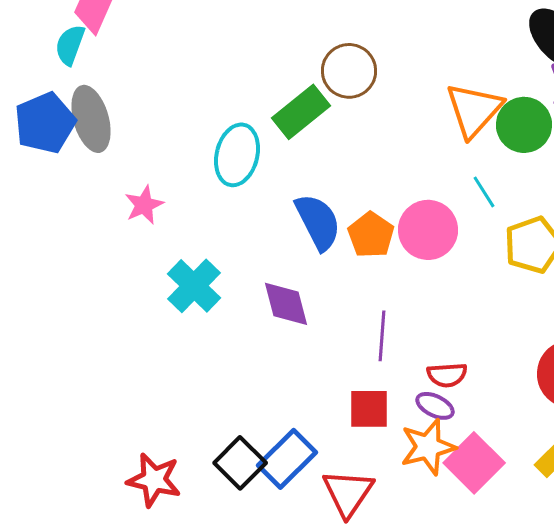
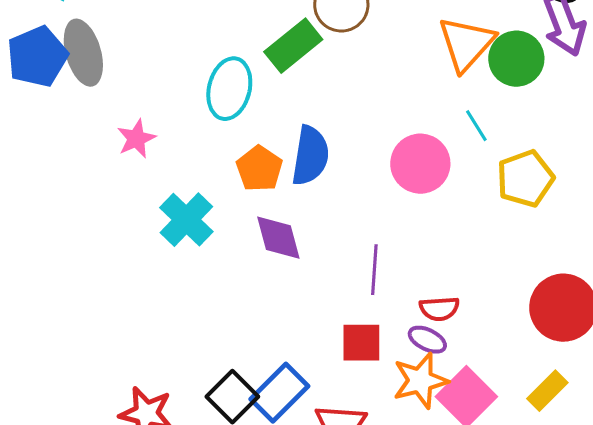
blue semicircle: (318, 222) -> (310, 156), turned 36
orange pentagon: (371, 235) -> (259, 169), moved

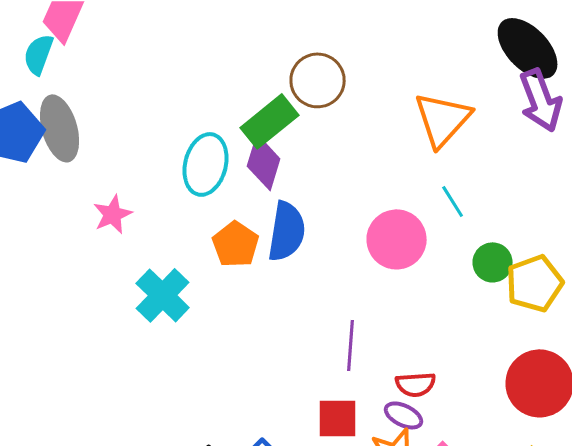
green circle: (516, 59) -> (493, 262), moved, size x0.7
yellow pentagon: (525, 179) -> (535, 283), moved
purple diamond: (278, 238) -> (264, 162), moved, turned 32

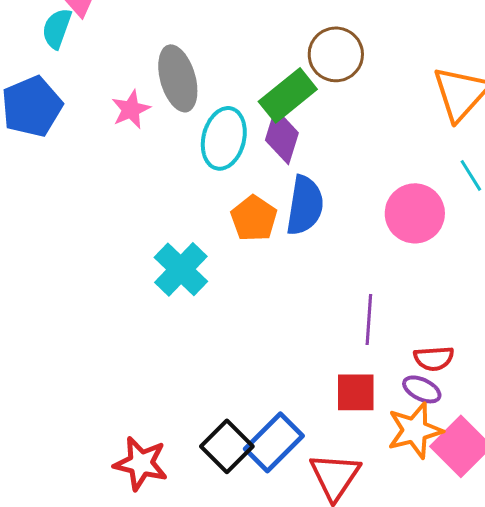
gray ellipse: (60, 128) -> (178, 78), moved
pink star: (113, 214) -> (131, 109), moved

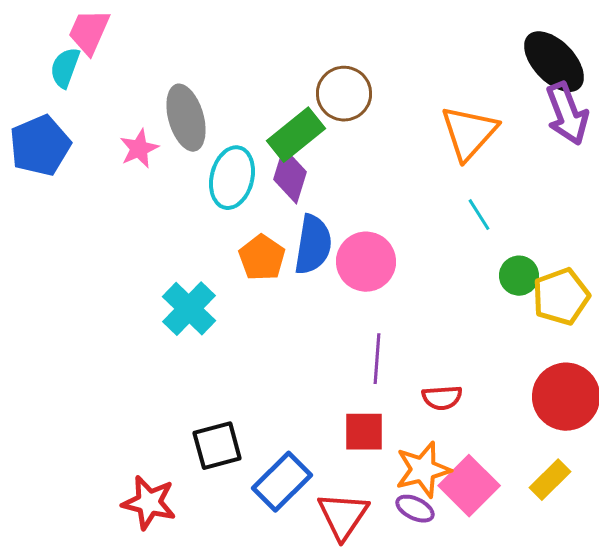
pink circle: (415, 213) -> (366, 262), moved
purple ellipse: (422, 389) -> (415, 509), moved
black square: (227, 446) -> (217, 446), moved, turned 30

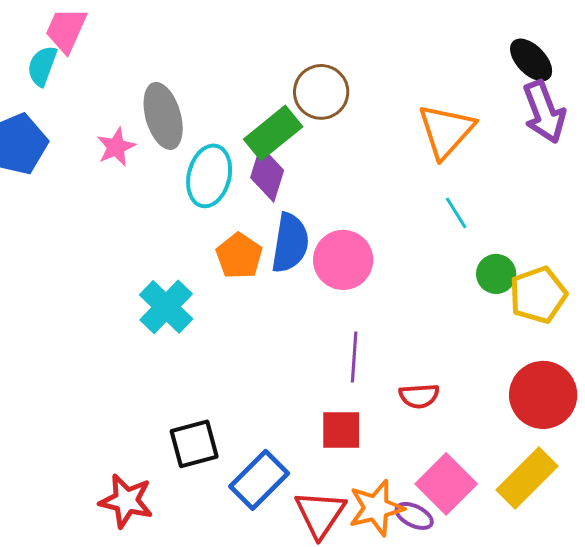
black ellipse: (554, 62) -> (531, 60), size x0.7
orange star: (423, 470) -> (376, 508), moved
yellow rectangle: (550, 480) -> (527, 478), size x1.5
purple ellipse: (415, 509) -> (414, 516), moved

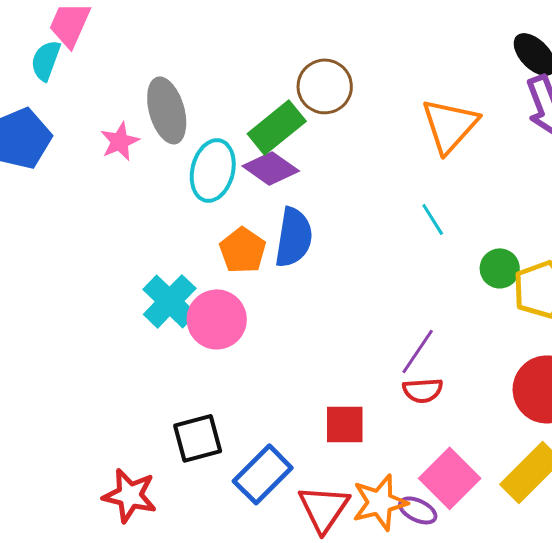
purple diamond: (267, 174) -> (271, 168), turned -72
cyan line: (456, 213) -> (433, 219), moved
pink circle: (343, 260) -> (217, 319), moved
purple line: (354, 357) -> (418, 351), moved, turned 30

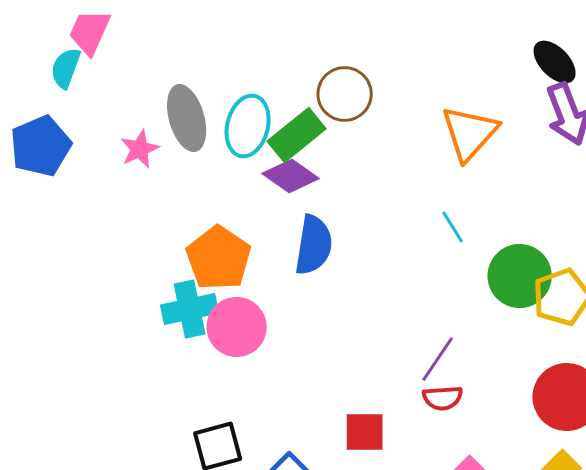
cyan ellipse: (213, 170) -> (248, 126), moved
orange pentagon: (243, 250) -> (219, 258), moved, size x1.4
green circle: (500, 268) -> (520, 276), size x1.6
cyan cross: (170, 301) -> (190, 309), turned 34

